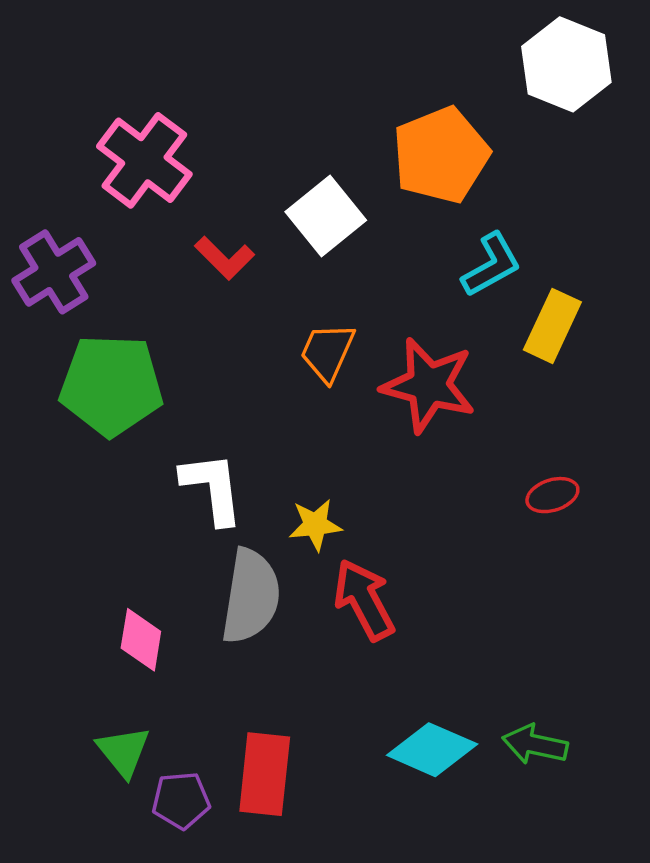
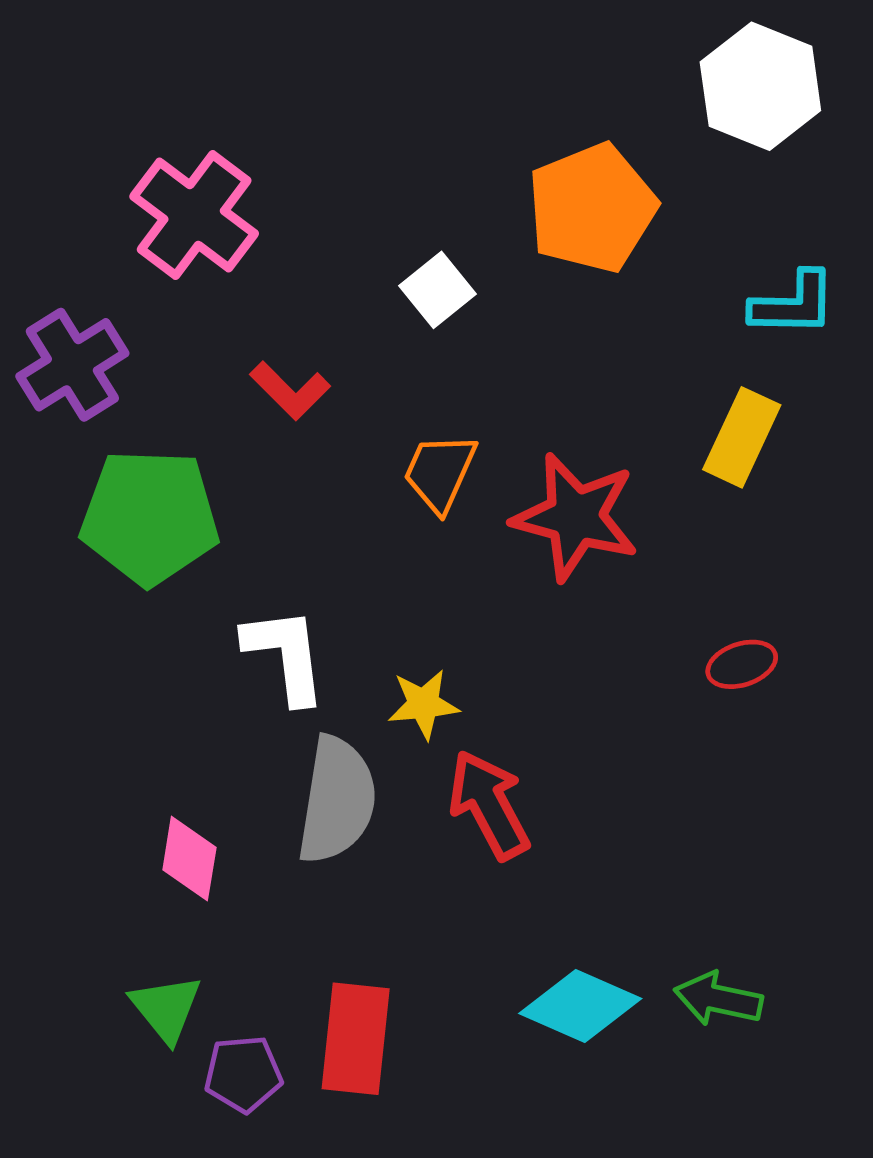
white square: (326, 216) -> (437, 290), size x0.7
red L-shape: (225, 258) -> (290, 391), moved
cyan L-shape: (491, 265) -> (793, 304), moved, turned 30

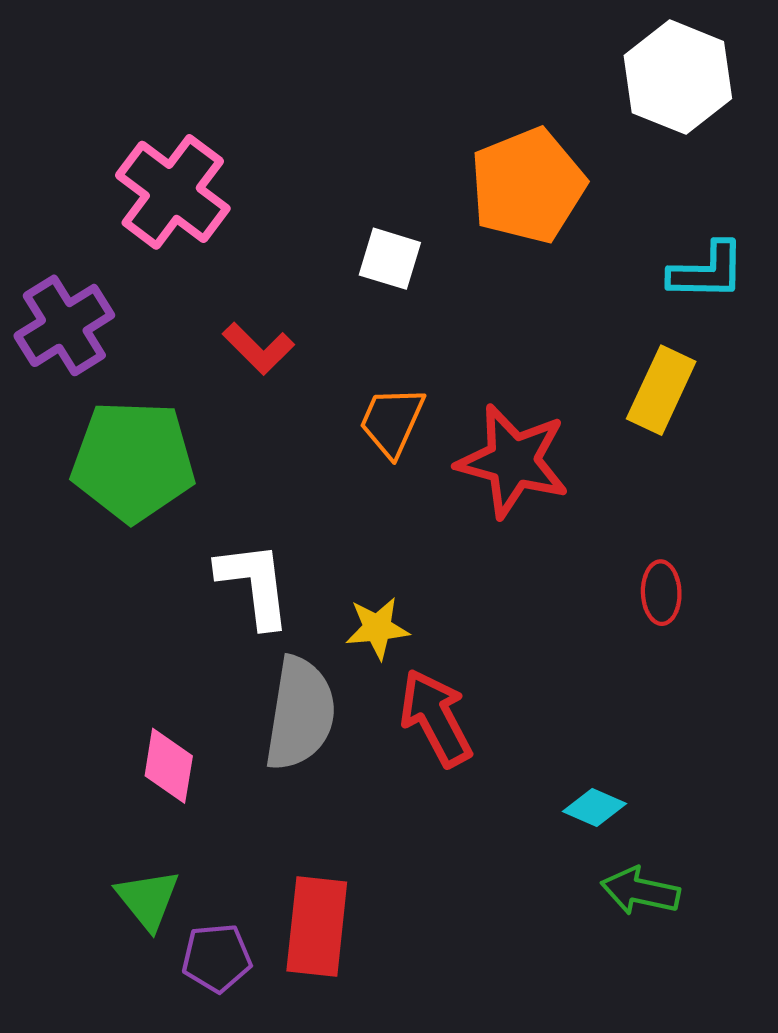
white square: (437, 290) -> (390, 259), turned -34
red ellipse: (742, 664) -> (661, 593), turned -74
cyan diamond: (580, 1006) -> (594, 808), moved, size x0.6

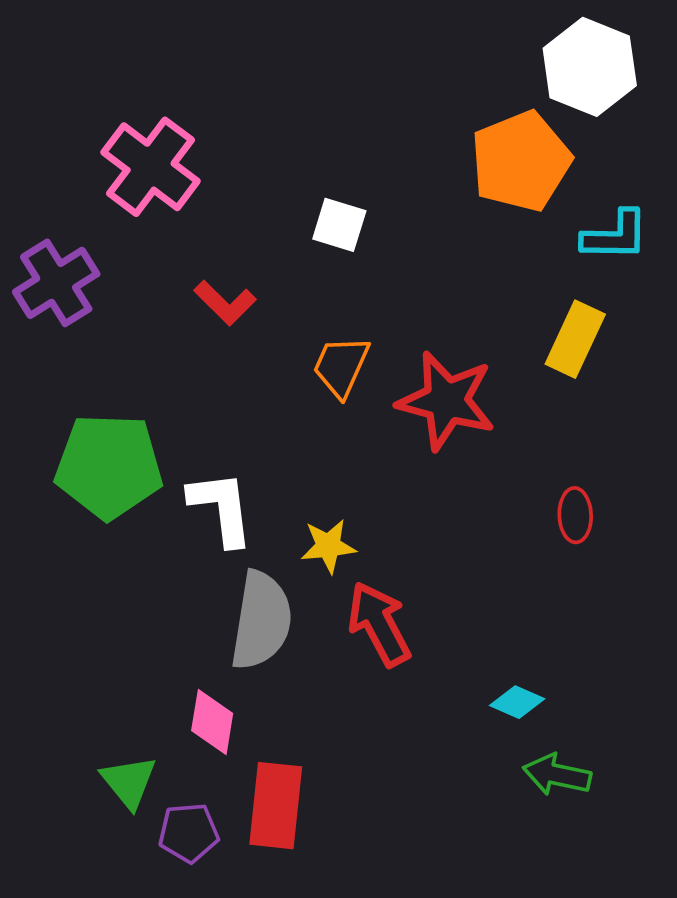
orange pentagon: (528, 186) -> (521, 161), moved
green pentagon: (133, 461) -> (109, 466), moved
pink diamond: (169, 766) -> (212, 722), moved

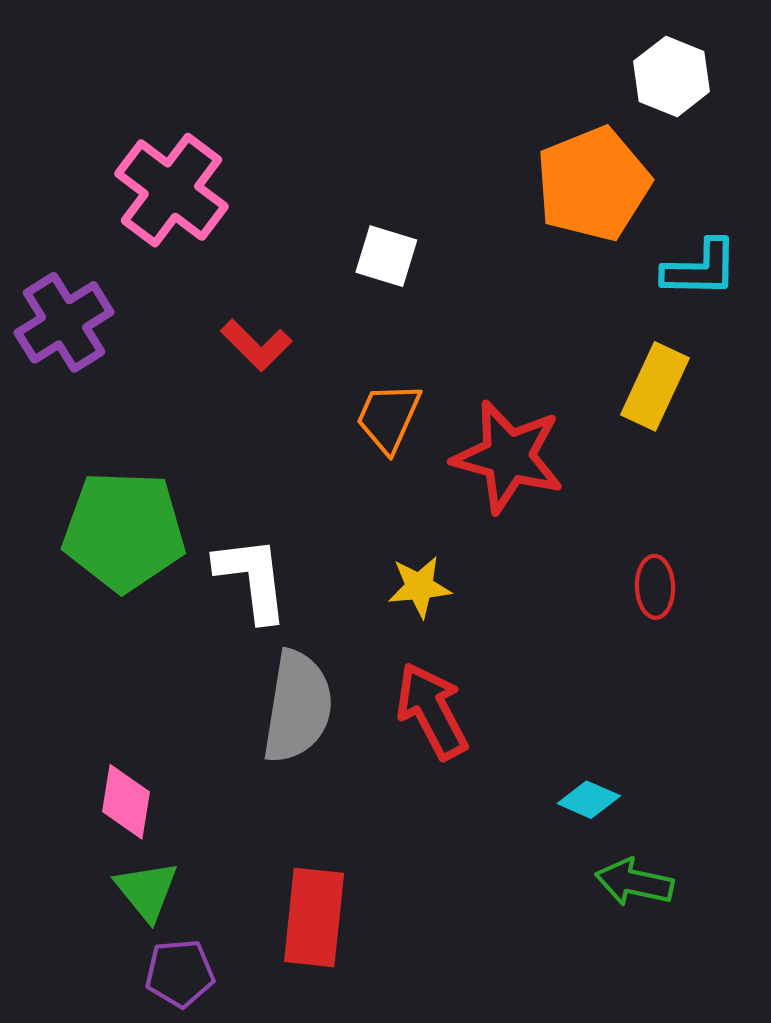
white hexagon: (590, 67) -> (672, 76), size x0.7
yellow star: (328, 546) -> (419, 587), moved
pink diamond: (212, 722) -> (126, 802), moved
purple pentagon: (189, 833) -> (180, 973), moved

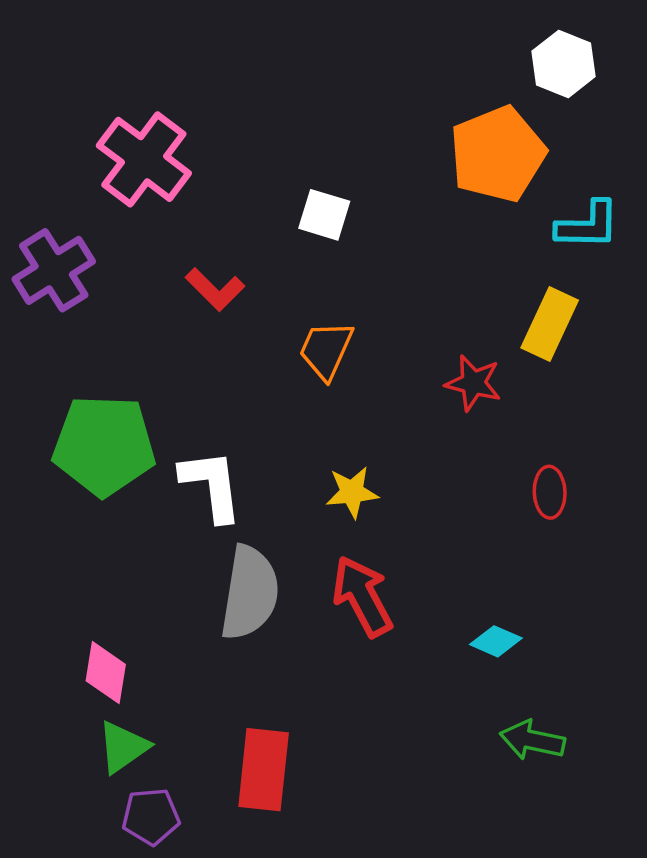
red star: (508, 457) -> (473, 383), moved, size x0.6
cyan diamond: (589, 800) -> (496, 641), moved
green triangle: (147, 891) -> (123, 747), turned 34

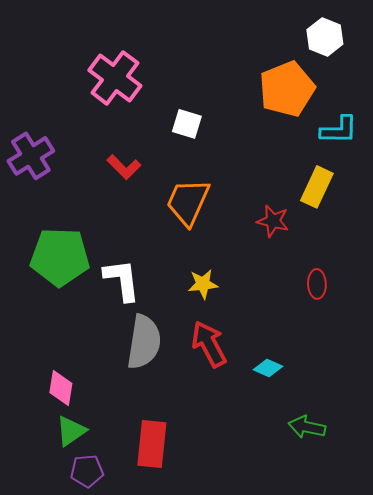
pink cross: (144, 159) -> (115, 78), moved
orange trapezoid: (326, 350) -> (188, 202), size x1.4
cyan diamond: (496, 641) -> (268, 368), moved

